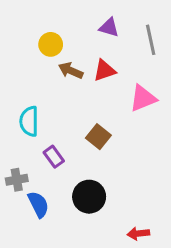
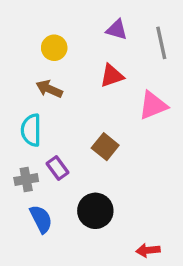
brown arrow: (71, 71) -> (49, 89), moved
gray cross: (17, 180) -> (26, 180), moved

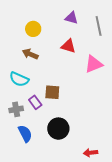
red triangle: (112, 76) -> (68, 46), turned 35
cyan semicircle: (31, 130) -> (19, 79), turned -66
brown square: (105, 147) -> (52, 92), moved, turned -35

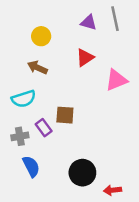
gray line: (99, 26) -> (115, 19), moved
red triangle: (68, 46) -> (85, 57), turned -49
cyan semicircle: (19, 79) -> (24, 99), turned -42
black circle: (58, 129) -> (82, 173), moved

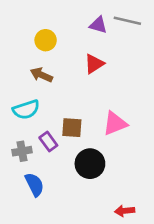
gray line: (115, 19) -> (127, 21), turned -65
pink triangle: (116, 80) -> (115, 123), moved
black circle: (82, 173) -> (90, 164), moved

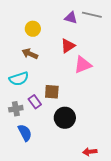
pink triangle: (115, 123) -> (83, 65), moved

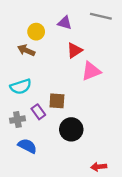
purple triangle: (71, 18) -> (65, 23), moved
brown arrow: (30, 54) -> (26, 50), moved
blue semicircle: (25, 133) -> (27, 146), turned -36

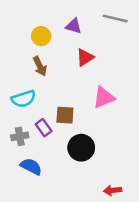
brown arrow: (26, 50) -> (40, 66), moved, turned -140
pink triangle: (91, 71) -> (104, 98), moved

